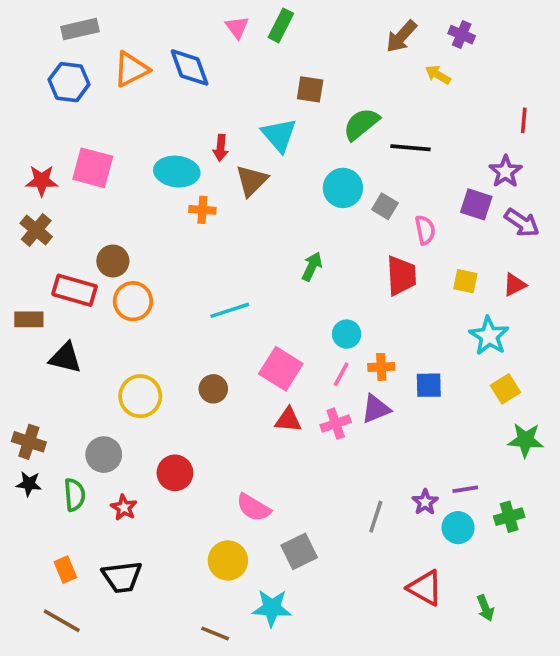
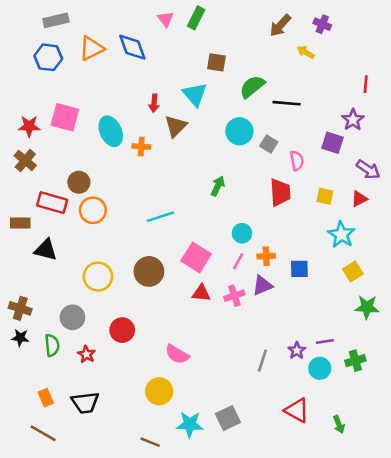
cyan ellipse: (177, 172) -> (111, 131), moved, turned 60
purple arrow: (522, 223) -> (368, 169), moved
brown circle: (213, 389) -> (149, 271), size x1.5
gray square: (299, 551) -> (228, 418), moved

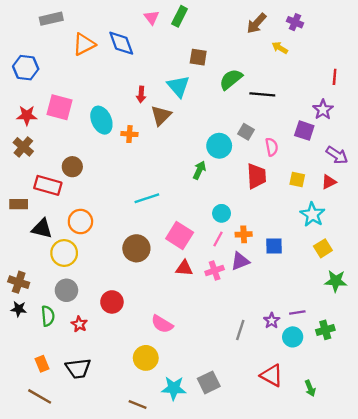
blue hexagon: (48, 57) -> (26, 68), moved
cyan circle: (239, 131) -> (219, 146), moved
orange circle: (93, 210) -> (80, 222), moved
yellow circle: (98, 277) -> (64, 253), moved

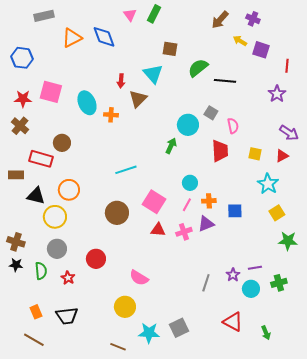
purple square: (304, 131) -> (261, 50), moved

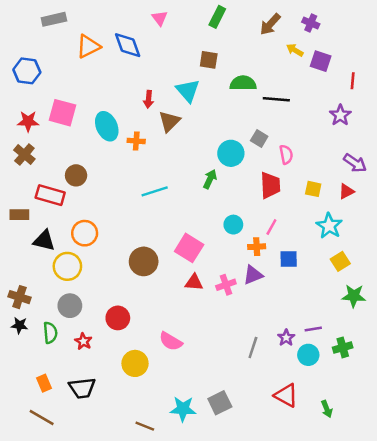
green rectangle: (154, 14) -> (217, 17), moved
green semicircle: (198, 68) -> (243, 83), turned 40
cyan line: (126, 170) -> (155, 191), moved
pink line: (187, 205) -> (271, 227), moved
yellow circle: (125, 307) -> (135, 363), moved

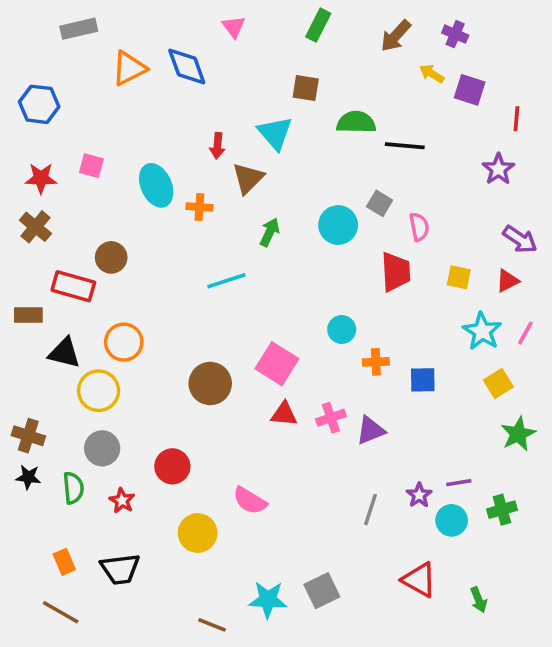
pink square: (62, 113) -> (91, 166), size x0.6
green arrow: (210, 179) -> (270, 232), moved
pink line: (271, 227) -> (525, 333), moved
purple triangle: (253, 275) -> (371, 430), moved
green star: (354, 296) -> (518, 434), turned -30

